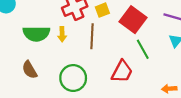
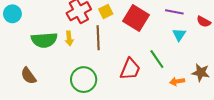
green line: (143, 49) -> (157, 59), moved
brown semicircle: (30, 70) -> (28, 76), moved

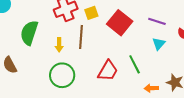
yellow arrow: (69, 38) -> (59, 45), moved
green semicircle: (44, 40) -> (29, 33), turned 105

